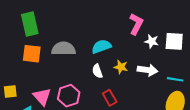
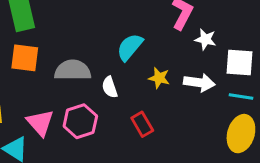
white square: (174, 41) -> (239, 63), moved
cyan semicircle: (101, 47) -> (130, 47), turned -30
gray semicircle: (64, 49) -> (73, 70), moved
white semicircle: (97, 71) -> (110, 87), moved

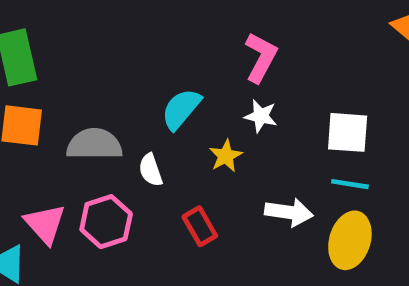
white star: (205, 39) -> (261, 116), moved
yellow star: (159, 78) -> (226, 156), turned 30
white arrow: (199, 83) -> (289, 212), moved

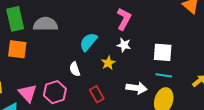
gray semicircle: (94, 144) -> (45, 24), moved

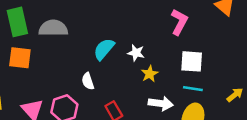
pink L-shape: (124, 19) -> (179, 22), moved
white star: (124, 45) -> (136, 53), moved
yellow star: (108, 63) -> (150, 74), moved

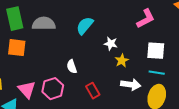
pink L-shape: (179, 22) -> (146, 19), turned 35
cyan semicircle: (104, 49) -> (85, 26), moved

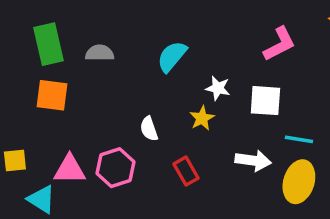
gray semicircle: (44, 24) -> (100, 53), size x0.7
white square: (156, 51) -> (265, 101), moved
yellow star: (122, 61) -> (202, 118), moved
pink triangle: (27, 90) -> (70, 169), turned -48

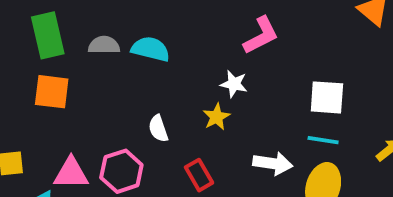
pink L-shape: (280, 44) -> (261, 35), moved
cyan semicircle: (172, 56) -> (151, 49), moved, turned 64
white square: (265, 101) -> (327, 97), moved

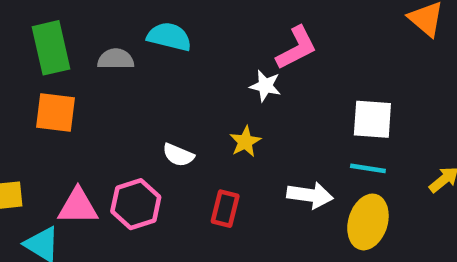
cyan semicircle: (151, 49) -> (169, 37), moved
white star: (234, 84) -> (265, 86), moved
white semicircle: (158, 129) -> (178, 155), turned -48
red rectangle: (199, 175) -> (225, 209), turned 44

